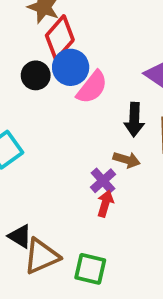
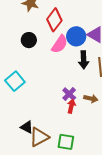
red diamond: (60, 38) -> (54, 20), moved
blue circle: (71, 67) -> (76, 36), moved
brown arrow: (127, 160) -> (91, 99), moved

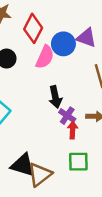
black arrow: (84, 60) -> (55, 97), moved
black triangle: (27, 127) -> (23, 165), size x1.5
green square: (66, 142) -> (78, 162), moved

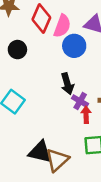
blue circle: (63, 44) -> (74, 46), moved
pink semicircle: (45, 57) -> (62, 26), moved

